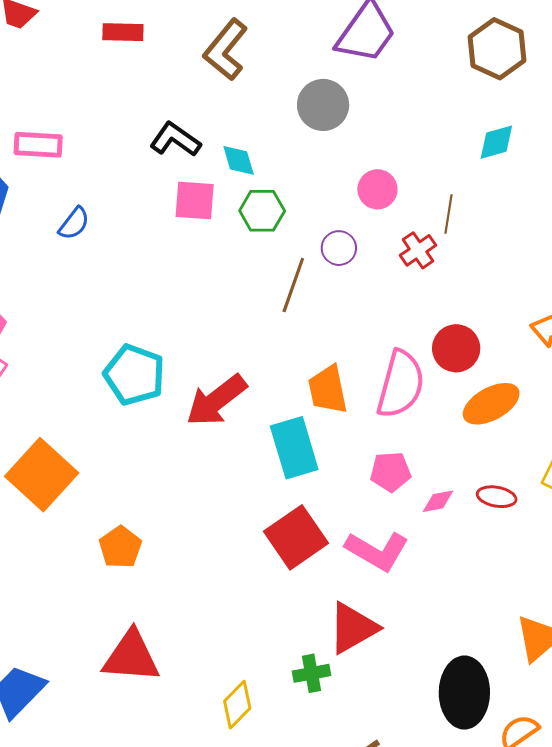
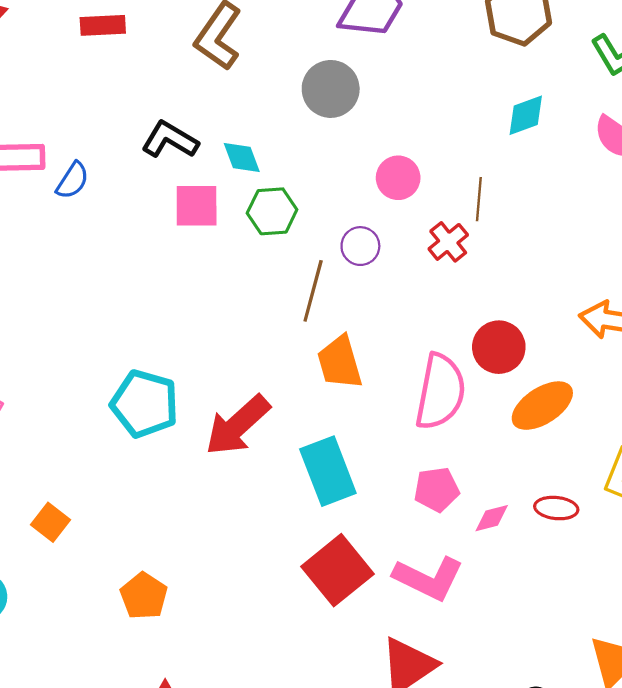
blue semicircle: (74, 223) -> (73, 180), moved
orange trapezoid: (328, 390) -> (340, 362), moved
orange square: (42, 475) -> (51, 522), size x0.5

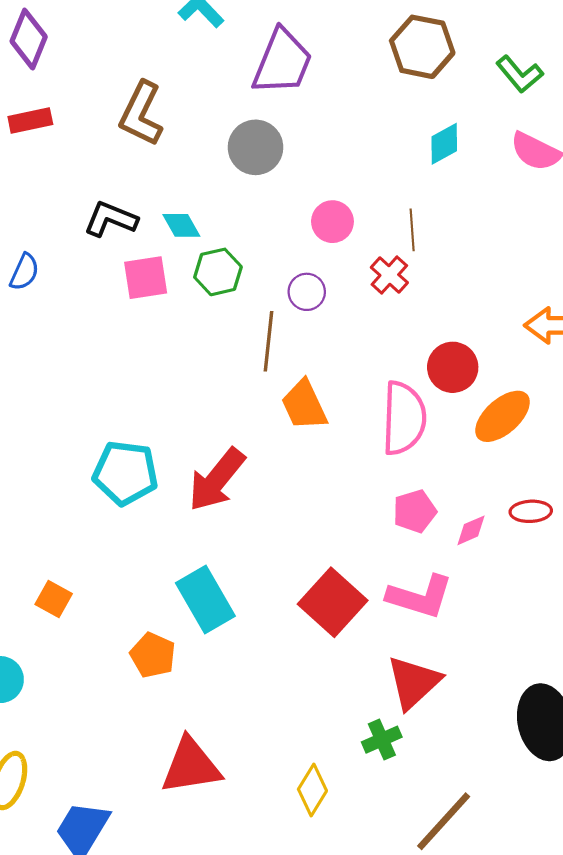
cyan rectangle: (328, 471) -> (205, 599), moved

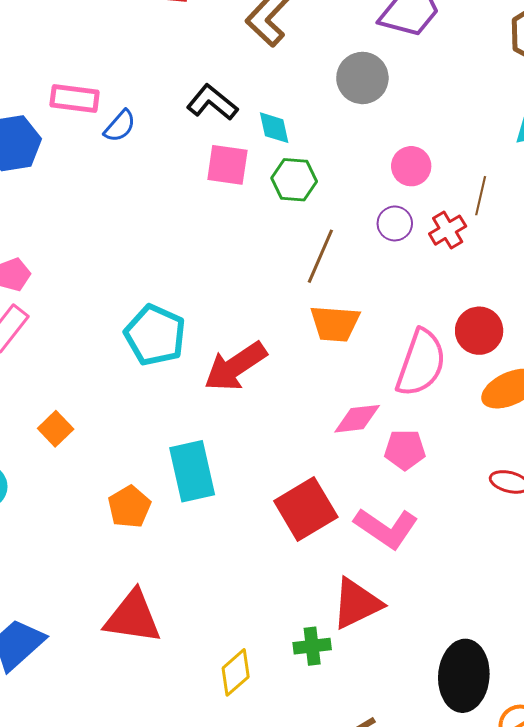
purple circle: (307, 292) -> (395, 223), moved
orange trapezoid: (304, 405) -> (335, 324), turned -78
pink diamond: (471, 530) -> (357, 419), moved, size x1.4

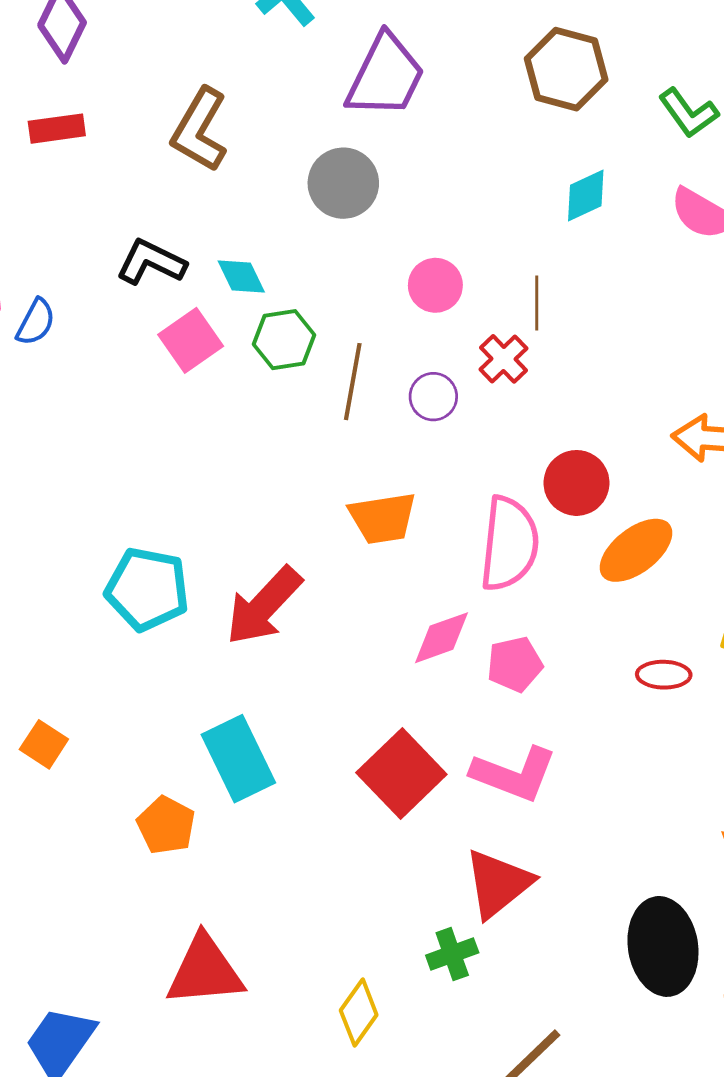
pink square: (227, 165) -> (191, 340), turned -30
purple circle: (395, 223) -> (433, 397), moved
brown line: (320, 256) -> (353, 382), moved

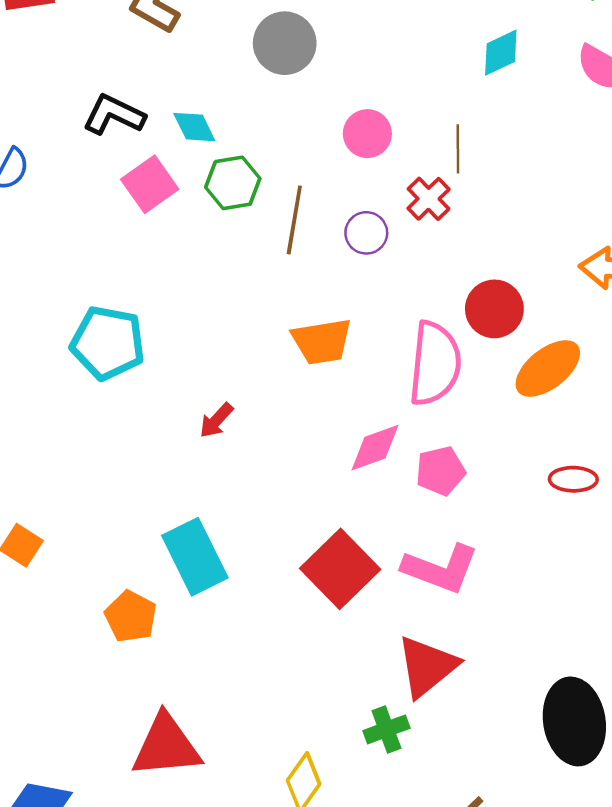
cyan pentagon: (147, 589) -> (108, 343), moved
red arrow: (264, 606) -> (216, 420), size x0.5

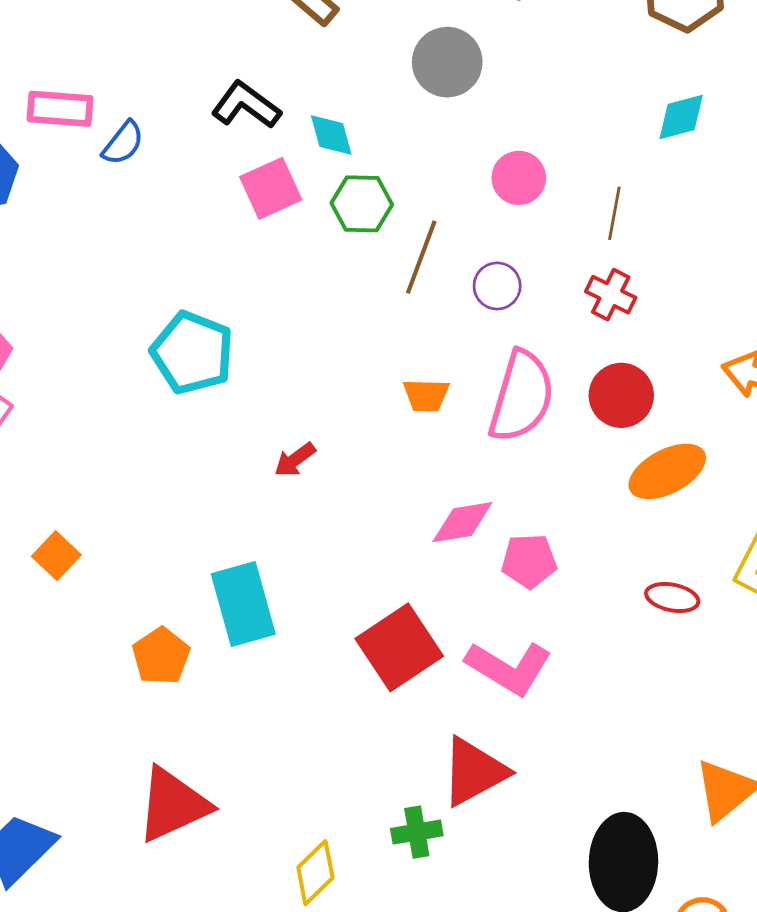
red cross: (429, 199) -> (611, 295), moved, turned -30
orange trapezoid: (322, 341) -> (426, 395), size x0.7
pink semicircle: (435, 364) -> (522, 396), moved
red triangle: (166, 746) -> (173, 805), turned -30

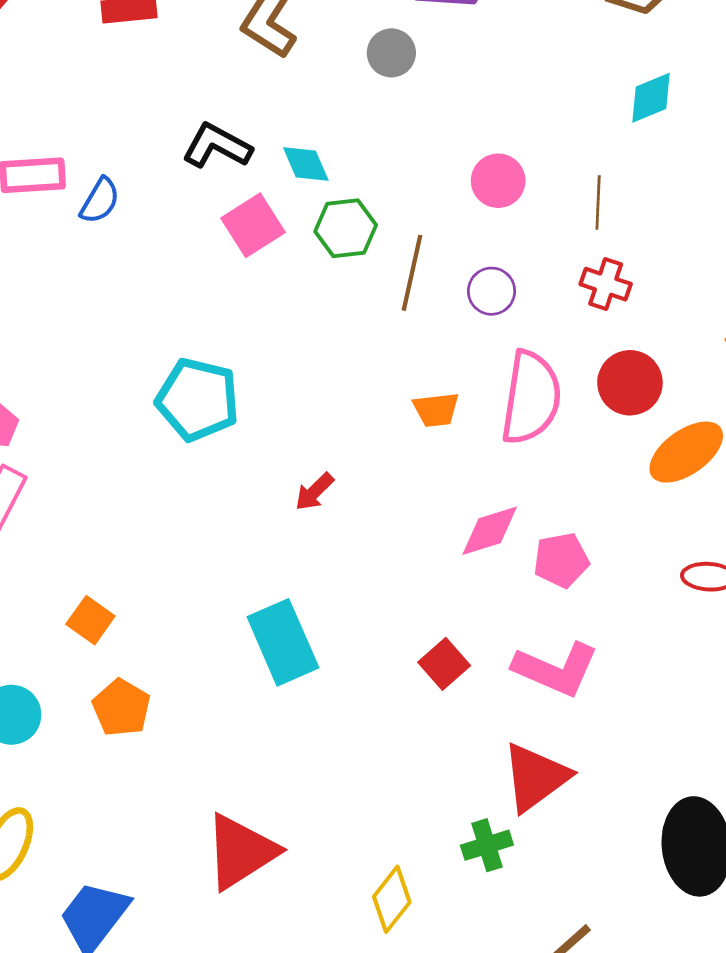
gray circle: (447, 62) -> (391, 53), moved, size x0.7
red square: (399, 647) -> (444, 664), size x0.6
orange pentagon: (161, 656) -> (121, 708), moved

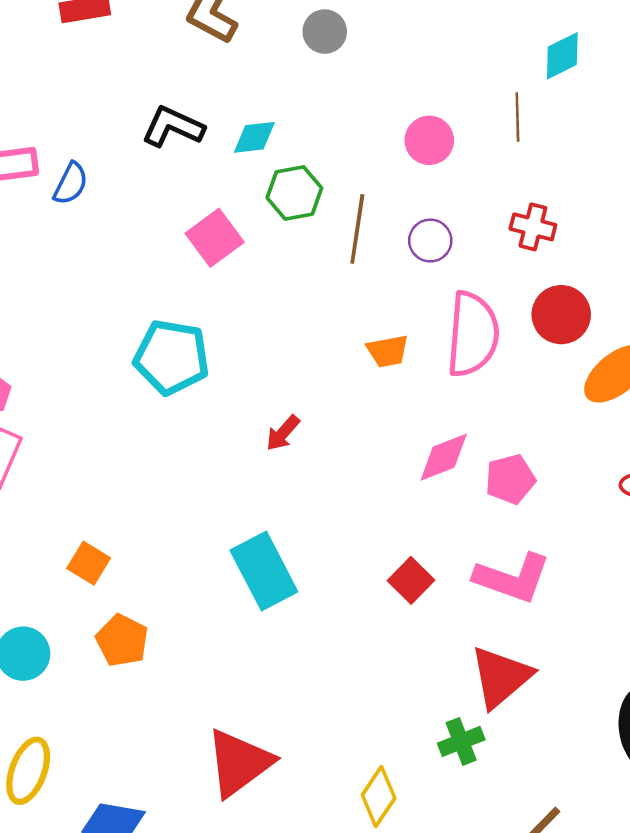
cyan diamond: (306, 164) -> (254, 137), turned -69
brown line: (598, 203) -> (517, 117), moved
pink square: (253, 225) -> (215, 238), moved

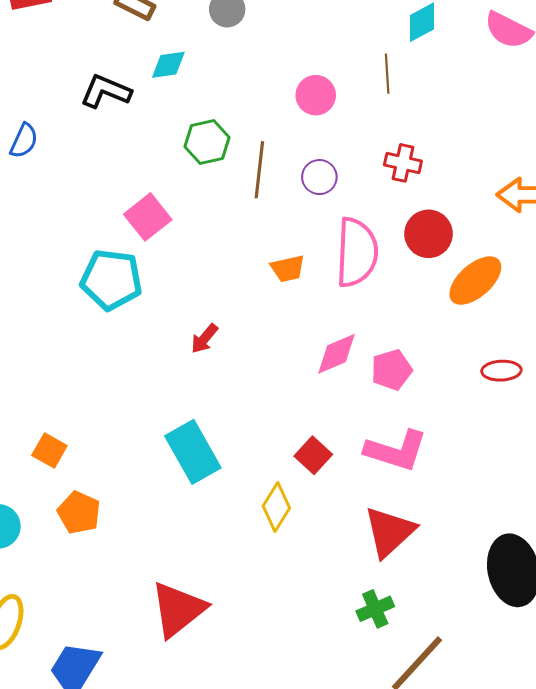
cyan diamond: (254, 137) -> (168, 65), moved
pink square: (215, 238) -> (148, 217), moved
green cross: (461, 741) -> (375, 609), moved
yellow diamond: (379, 796) -> (276, 507), moved

